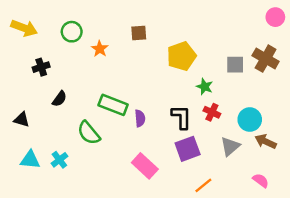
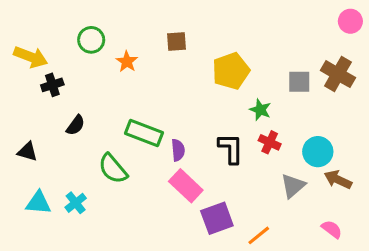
yellow arrow: (24, 28) -> (31, 57), moved
purple square: (188, 149) -> (217, 218), moved
pink rectangle: (145, 166) -> (186, 186), moved

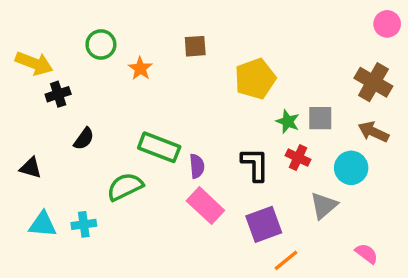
gray square: (299, 82) -> (320, 118), moved
green semicircle: (113, 169) -> (125, 187), turned 104
brown arrow: (338, 180) -> (373, 132), moved
cyan cross: (76, 203) -> (84, 224), turned 30
purple square: (217, 218) -> (264, 224), moved

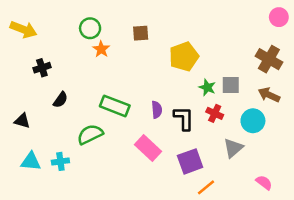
green circle: (101, 44) -> (90, 28), moved
yellow arrow: (34, 63) -> (23, 29), moved
purple semicircle: (197, 166) -> (157, 110), moved

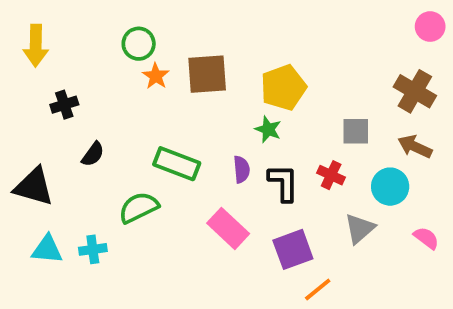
yellow arrow: (23, 29) -> (36, 46), turned 70
brown square: (141, 33) -> (207, 74), moved, size x1.6
green star: (207, 87) -> (268, 129), moved
black triangle: (22, 121) -> (34, 187), size x1.6
pink semicircle: (264, 182) -> (426, 238), moved

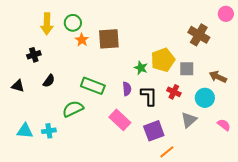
yellow arrow: (36, 46) -> (47, 24), moved
yellow pentagon: (283, 87) -> (163, 60), moved
brown cross: (415, 91) -> (199, 35), moved
black triangle: (34, 187) -> (18, 86), moved, size x0.6

